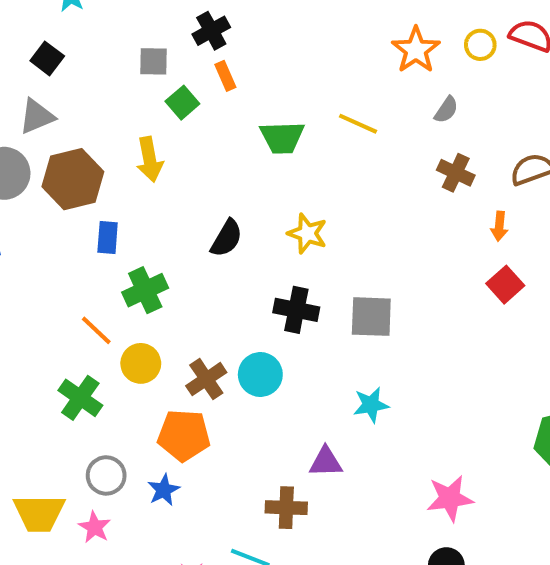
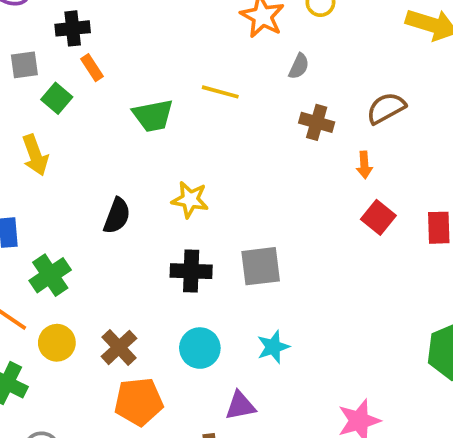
black cross: (211, 31) -> (73, 28), turned 32
cyan circle: (260, 375) -> (200, 348), moved
orange pentagon: (184, 435) -> (139, 402), moved

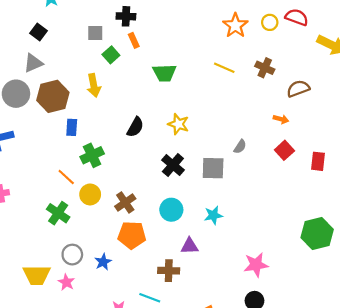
gray semicircle: (299, 66) -> (240, 147), moved
yellow line: (220, 92) -> (224, 68), moved
brown cross: (317, 122) -> (265, 68), moved
orange arrow: (364, 165) -> (281, 119), turned -80
black cross: (191, 271) -> (173, 165), turned 30

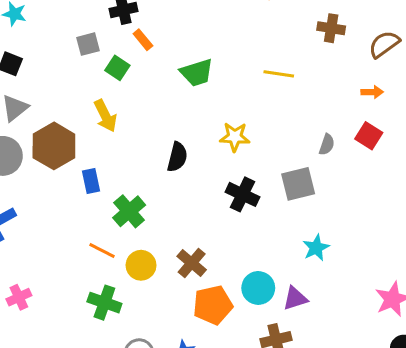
yellow line: (224, 68) -> (279, 74), moved
red square: (284, 150) -> (369, 136), moved
cyan circle: (171, 210) -> (258, 288), moved

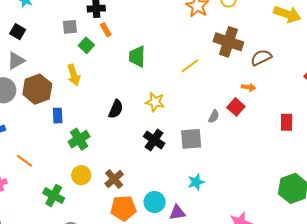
brown cross: (331, 28) -> (228, 42), size x1.6
green trapezoid: (197, 73) -> (137, 57), turned 100
yellow line: (279, 74) -> (190, 66), turned -54
red square: (369, 136) -> (236, 107), moved
orange line: (102, 250) -> (25, 161), moved

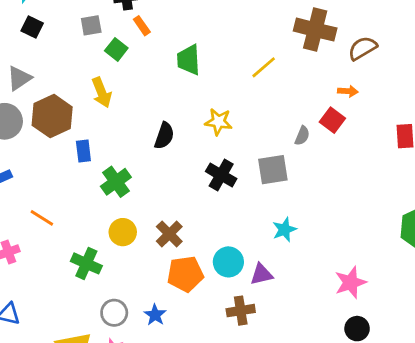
black square: (18, 32) -> (32, 27), moved

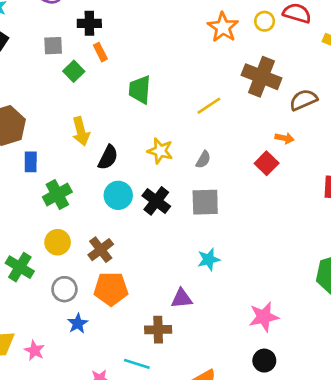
yellow arrow: (102, 92) -> (81, 131), moved
gray semicircle: (302, 136) -> (203, 160), moved
cyan circle: (228, 262) -> (118, 195), moved
gray circle: (114, 313) -> (64, 289), moved

